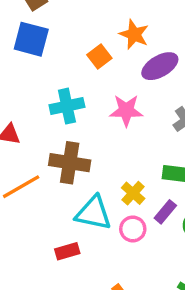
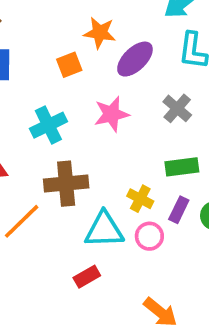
orange square: (99, 56) -> (69, 65), turned 30

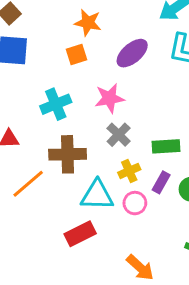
orange star: (100, 33) -> (88, 23), moved
gray cross: (177, 108) -> (119, 135), moved
yellow cross: (140, 199) -> (129, 171), turned 35
red rectangle: (87, 277) -> (80, 234), size x1.4

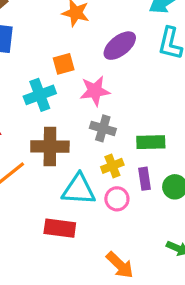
orange square: (77, 54) -> (64, 64), moved
gray cross: (119, 135) -> (103, 128), turned -30
purple rectangle: (161, 182) -> (145, 179), turned -40
red rectangle: (80, 234) -> (60, 228), turned 32

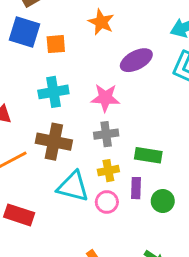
orange square: (64, 64) -> (56, 44), moved
gray cross: (103, 128) -> (106, 134), turned -35
red rectangle: (60, 228) -> (19, 215), moved

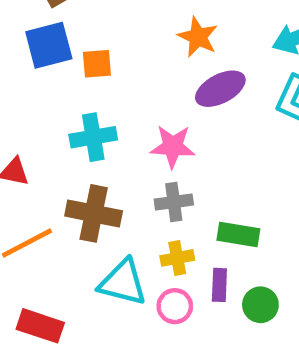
orange star: (101, 22) -> (198, 37), moved
blue square: (24, 32) -> (49, 45), turned -32

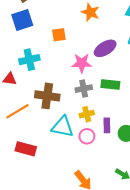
orange square: (97, 64) -> (59, 35), moved
purple ellipse: (220, 89) -> (105, 48), moved
cyan cross: (93, 137) -> (29, 60), moved
green rectangle: (238, 235) -> (110, 85), moved

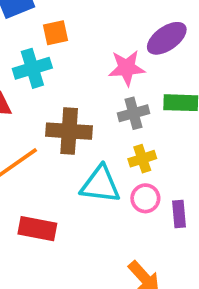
orange square: (59, 35) -> (56, 33), moved
purple rectangle: (107, 125) -> (179, 214), moved

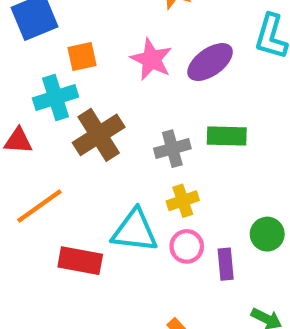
pink star: (127, 68) -> (151, 59), moved, turned 30
brown cross: (69, 131) -> (99, 135), moved, turned -36
red rectangle: (37, 229) -> (80, 261), moved

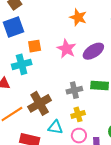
brown cross: (99, 135) -> (40, 103), moved
cyan triangle: (135, 231) -> (55, 127), size x0.7

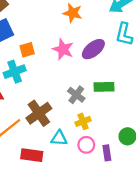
gray cross: (74, 90) -> (76, 95), turned -35

